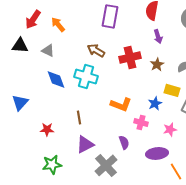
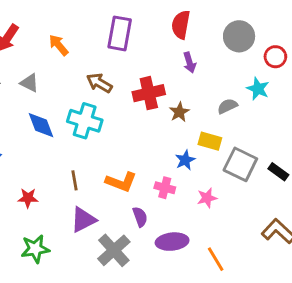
orange arrow: (58, 24) -> (59, 45), moved
brown star: (157, 64) -> (179, 112), moved
orange L-shape: (121, 104) -> (121, 182), moved
purple ellipse: (157, 153) -> (172, 242), moved

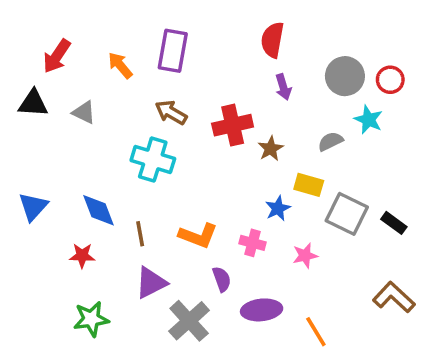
purple rectangle: (120, 33) -> (173, 51), moved
gray circle: (239, 36) -> (345, 76), moved
blue diamond: (41, 125) -> (98, 210), moved

